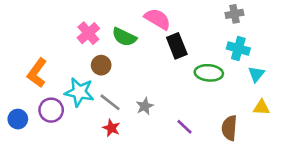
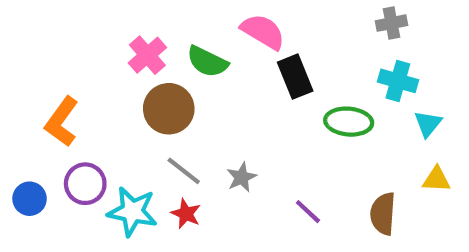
brown circle: (101, 65) -> (169, 109), size x1.5
cyan star: (79, 92) -> (132, 212), moved

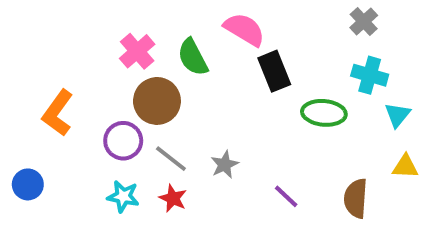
gray cross: (391, 23) -> (364, 21), turned -32
green semicircle: (207, 62) -> (193, 57), turned 36
purple circle: (85, 184) -> (123, 141), moved
cyan star: (132, 212) -> (123, 196), size x0.7

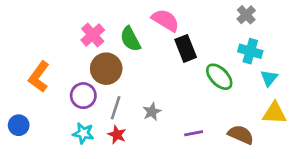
green ellipse: (324, 113) -> (219, 77), turned 40
gray line: (171, 159) -> (116, 108), turned 70
yellow triangle: (405, 167) -> (274, 113), size x1.4
purple line: (286, 196) -> (194, 133), turned -54
brown semicircle: (356, 198) -> (241, 135), turned 110

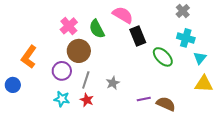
blue circle: (19, 125) -> (13, 85), moved
brown semicircle: (241, 135) -> (166, 104), moved

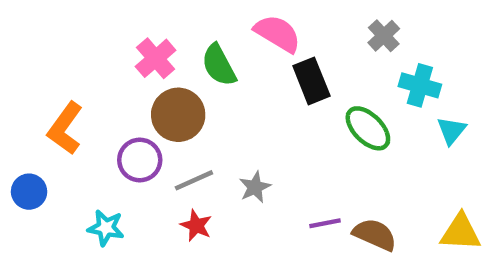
gray cross: (183, 11) -> (384, 36), moved
gray line: (86, 80) -> (194, 180), turned 48
yellow triangle: (204, 84) -> (461, 232), moved
cyan star: (62, 99) -> (106, 228), moved

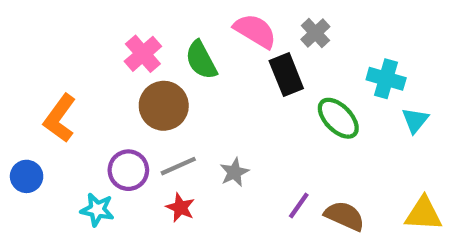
gray cross: (384, 36) -> (315, 33), moved
purple circle: (140, 160) -> (128, 170), moved
purple line: (325, 223) -> (299, 205), turned -44

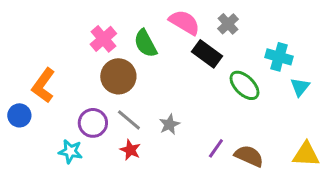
black rectangle: (286, 75) -> (207, 54), turned -32
gray line: (178, 166) -> (129, 120), turned 64
blue circle: (27, 176) -> (19, 115), moved

